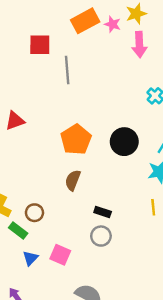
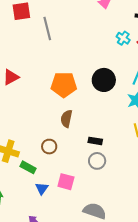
orange pentagon: (76, 140) -> (64, 85), turned -30
brown circle: (34, 213) -> (49, 147), moved

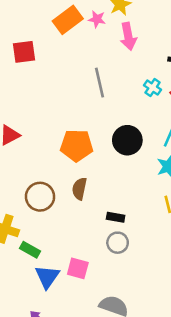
gray line: (47, 28) -> (99, 83), moved
brown circle: (49, 147) -> (40, 197), moved, size x1.5
blue triangle: (42, 188) -> (47, 277), size x1.5

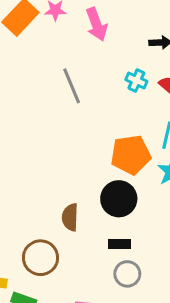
black circle: (127, 140) -> (119, 199), moved
orange pentagon: (77, 145) -> (131, 155), moved
brown circle: (40, 197) -> (40, 258), moved

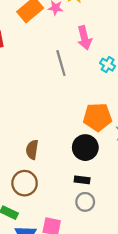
pink arrow: (96, 24) -> (84, 38), moved
brown semicircle: (70, 217) -> (32, 150), moved

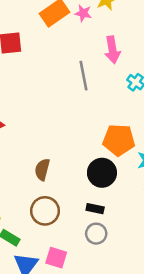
brown circle: (25, 183) -> (45, 211), moved

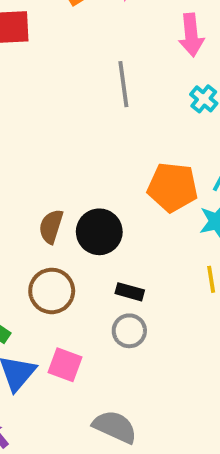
pink arrow: (112, 50) -> (191, 35), moved
black circle: (102, 173) -> (99, 232), moved

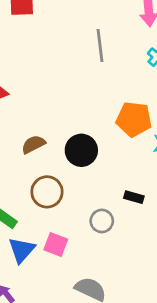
brown semicircle: (51, 226) -> (33, 144), moved, turned 45
black rectangle: (130, 292) -> (134, 197), moved

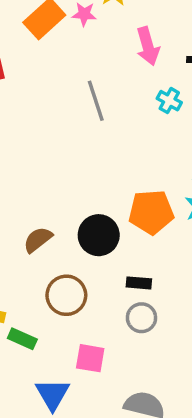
orange pentagon: (134, 119) -> (151, 212), moved
black rectangle: (134, 197) -> (139, 283), moved
blue triangle: (22, 250) -> (53, 394), moved

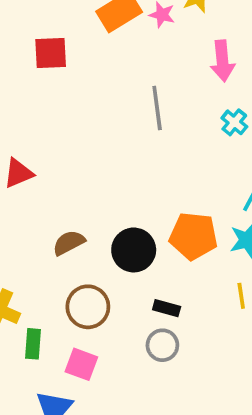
green rectangle: (22, 339) -> (33, 344), turned 60
pink square: (90, 358) -> (81, 364), moved

